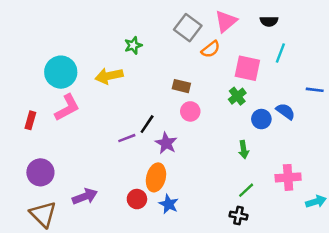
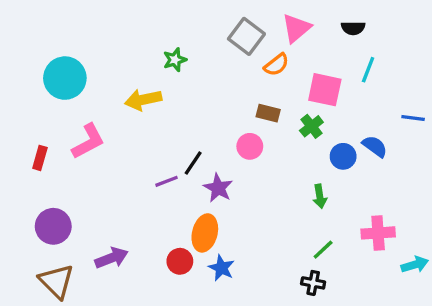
cyan circle: (61, 72) -> (65, 78), moved
brown rectangle: (181, 86) -> (268, 113), moved

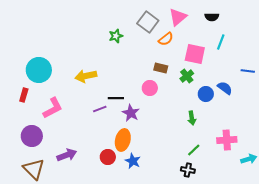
green star: (175, 60) -> (116, 36), moved
cyan circle: (65, 78) -> (39, 70), moved
yellow arrow: (143, 100) -> (86, 76), moved
pink L-shape: (88, 141) -> (53, 108), moved
black line: (193, 163) -> (116, 98), turned 56

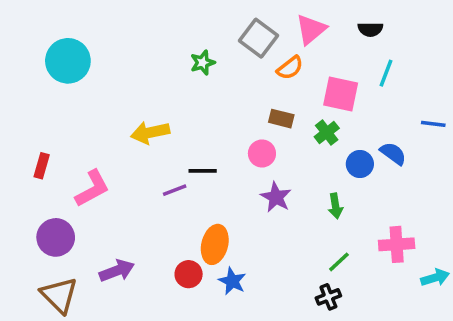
cyan circle: (39, 70) -> (68, 61), moved
purple star: (131, 113) -> (276, 197), moved
black cross: (188, 170) -> (328, 297), turned -32

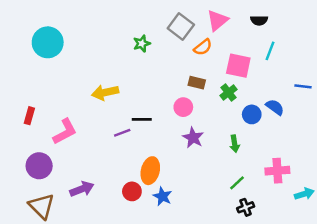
black cross: (328, 297) -> (246, 207), moved

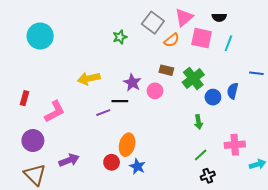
pink square: (238, 66) -> (202, 38), moved
green cross: (229, 92) -> (193, 78), size x1.5
blue semicircle: (275, 107) -> (233, 91), turned -112
purple star: (193, 138) -> (132, 83), moved

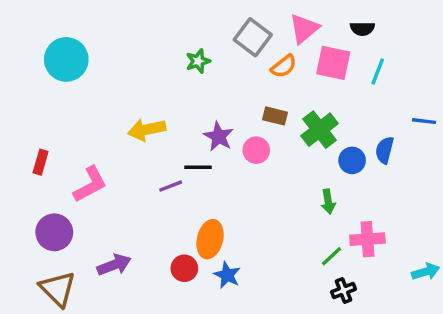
pink cross: (235, 145) -> (367, 239), moved

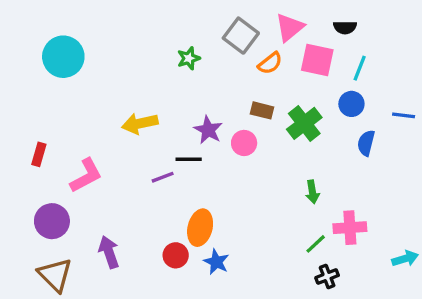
blue circle: (352, 160) -> (351, 104), moved
purple arrow: (114, 265) -> (109, 252), turned -88

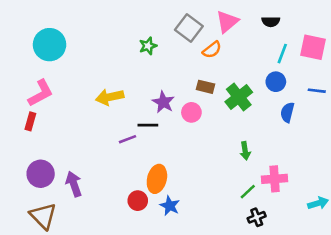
pink square: (317, 60) -> (313, 47), moved
pink L-shape: (86, 176) -> (41, 93), moved
purple arrow: (109, 252) -> (74, 184), moved

